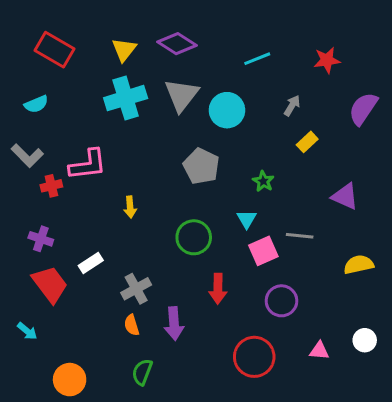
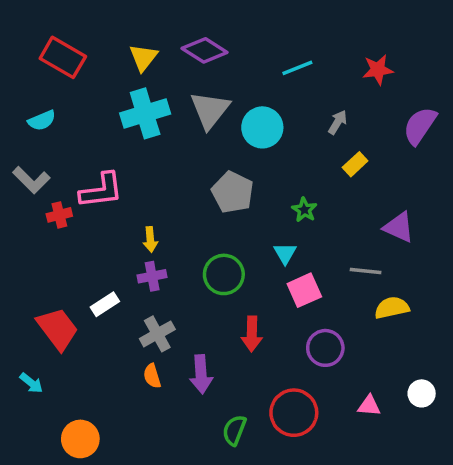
gray line: (300, 236) -> (366, 271), moved
purple cross: (41, 239) -> (152, 276), moved, turned -30
yellow semicircle: (359, 265) -> (392, 308), moved
green semicircle: (142, 372) -> (234, 430), moved

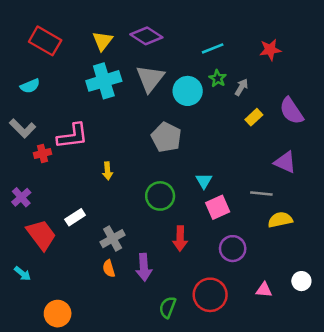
purple semicircle: (420, 126) -> (291, 111), moved, turned -68
green star: (304, 210) -> (218, 78), moved
purple cross: (152, 276) -> (21, 197), moved, turned -30

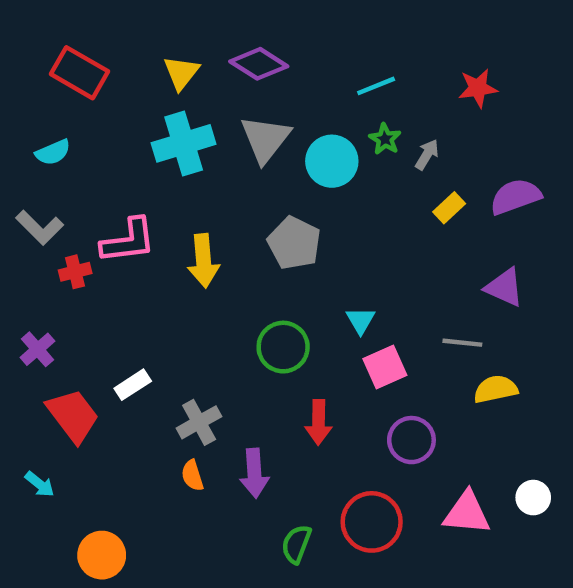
purple semicircle: (291, 111) -> (515, 197), turned 104
yellow arrow: (108, 171) -> (203, 261), moved, size x1.6
pink triangle: (264, 290) -> (467, 513), size x1.6

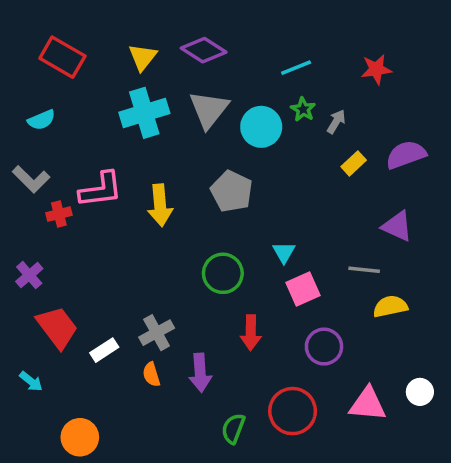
white rectangle: (133, 385) -> (104, 350), moved

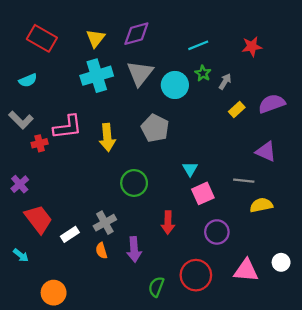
purple diamond: (204, 50) -> (136, 34), turned -48
green circle: (223, 273) -> (134, 183), moved

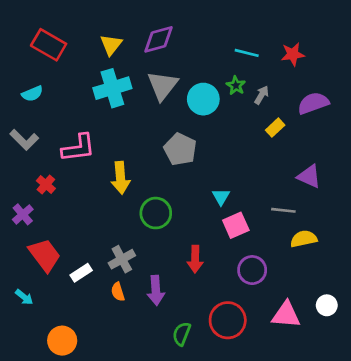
cyan line: (198, 45) -> (247, 53), moved, turned 36
purple semicircle: (272, 104) -> (313, 103), moved
yellow arrow: (107, 137) -> (121, 178), moved
red cross: (40, 143) -> (46, 185), moved, turned -35

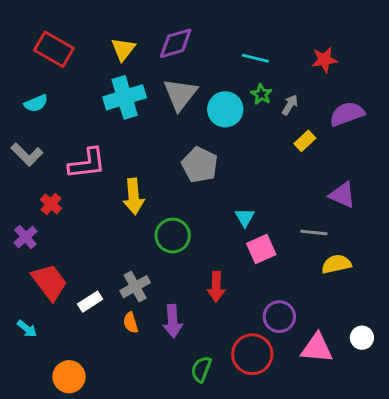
cyan line: (247, 53) -> (255, 58), moved
purple circle: (252, 270) -> (279, 317), moved

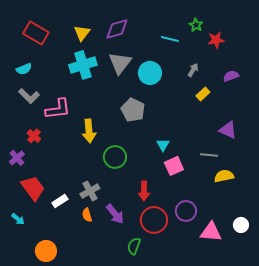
green star: (261, 94) -> (196, 25), moved
purple semicircle: (347, 114) -> (231, 76), size x0.7
gray L-shape: (27, 154) -> (29, 96), moved
purple arrow: (173, 321) -> (115, 214), turned -35
red circle: (252, 354) -> (154, 220), moved

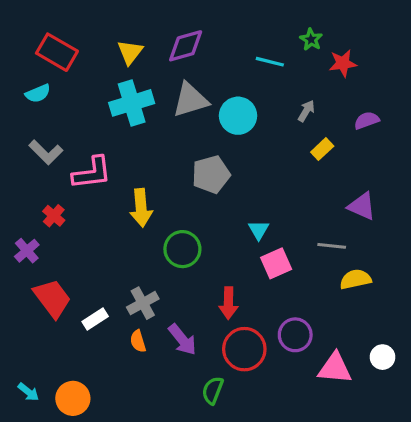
gray triangle: (120, 63) -> (190, 100), turned 35
cyan semicircle: (24, 69) -> (38, 93), moved
gray pentagon: (133, 110) -> (211, 174), turned 30
cyan arrow: (18, 219) -> (28, 392), moved

